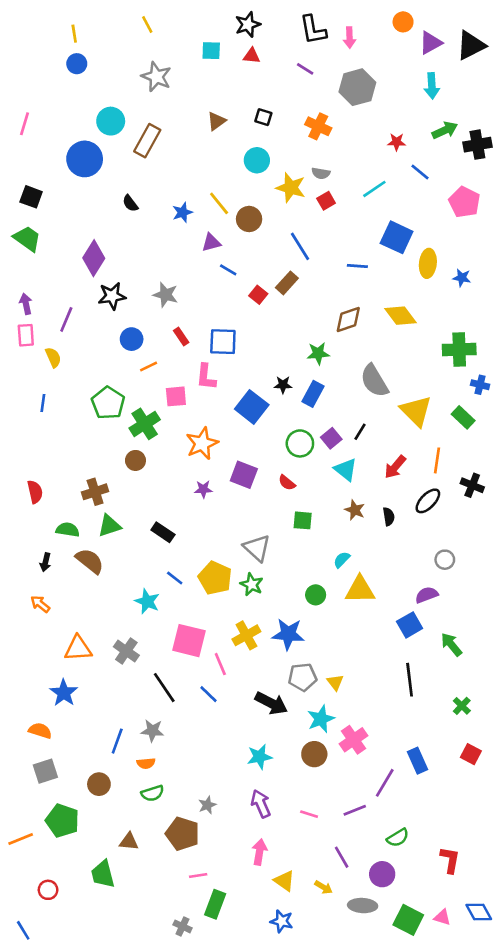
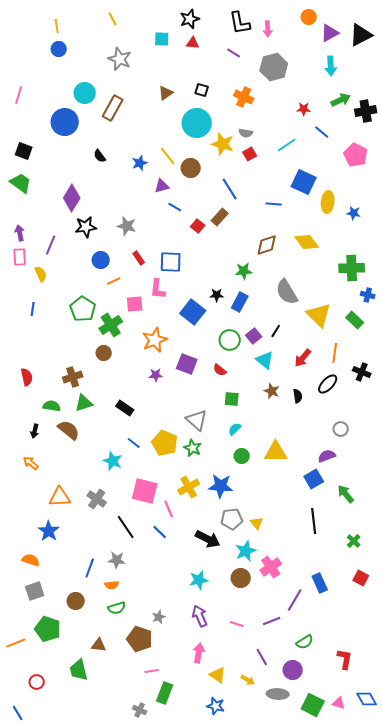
cyan circle: (257, 160) -> (197, 123), size x1.5
cyan semicircle: (342, 560) -> (235, 429), moved

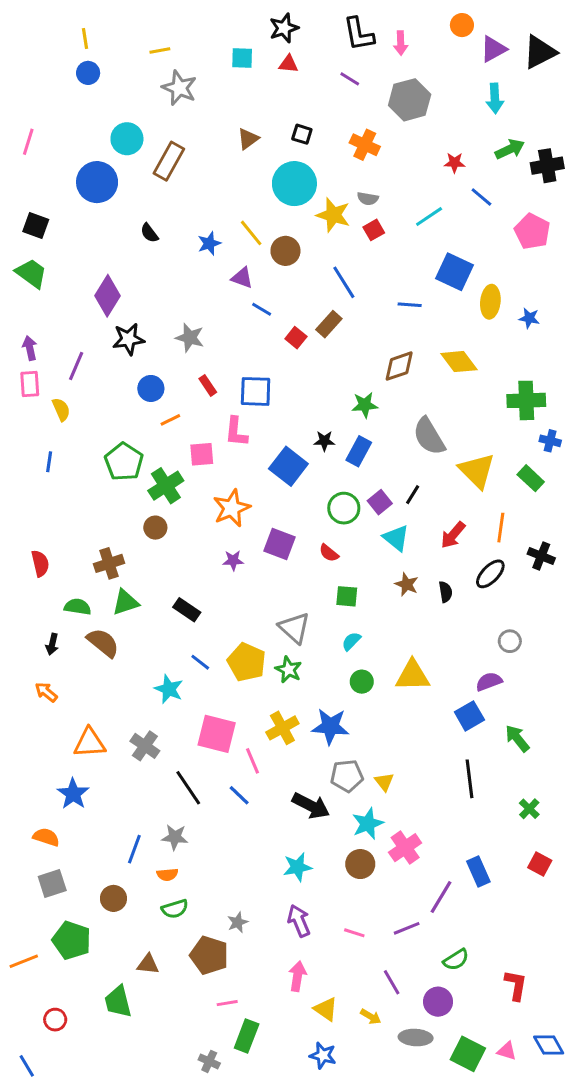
yellow line: (113, 19) -> (160, 50), moved, turned -72
purple triangle: (162, 186) -> (242, 278), turned 35

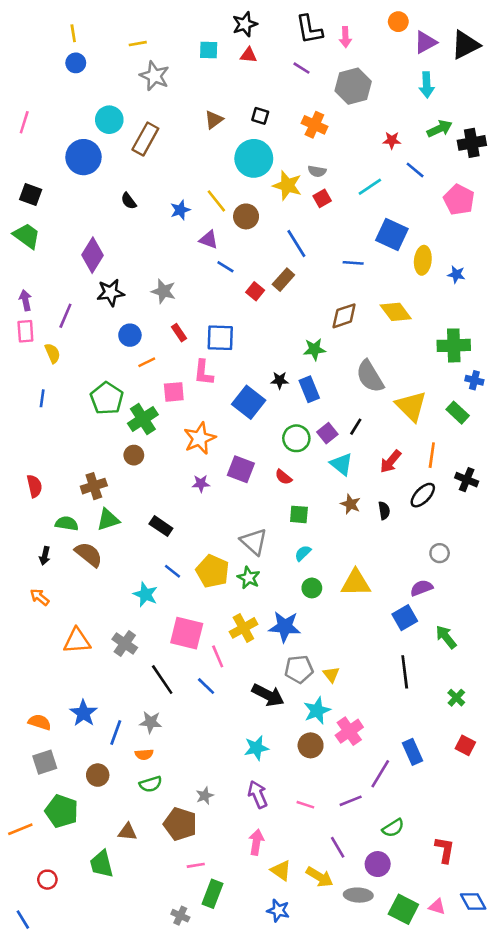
blue rectangle: (359, 451) -> (309, 389), turned -50
blue star: (73, 794) -> (83, 713), moved
yellow arrow: (371, 1017) -> (320, 877), size x1.5

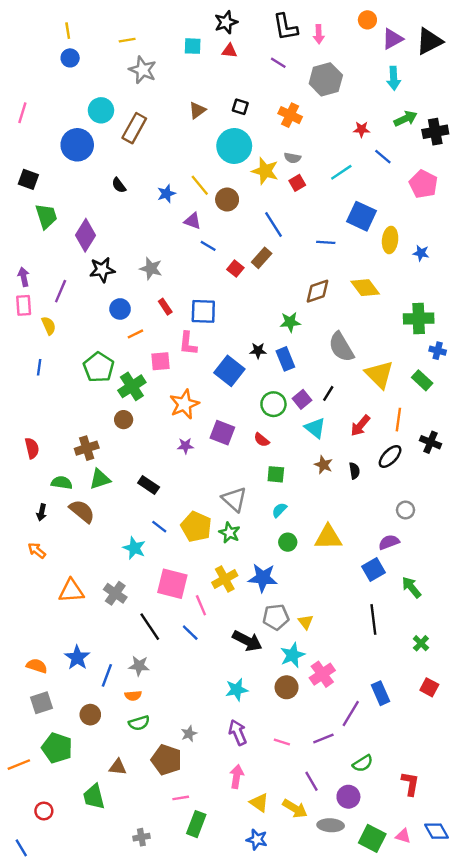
green trapezoid: (27, 236) -> (46, 216), moved, turned 36
gray cross: (180, 916) -> (141, 837), moved, turned -35

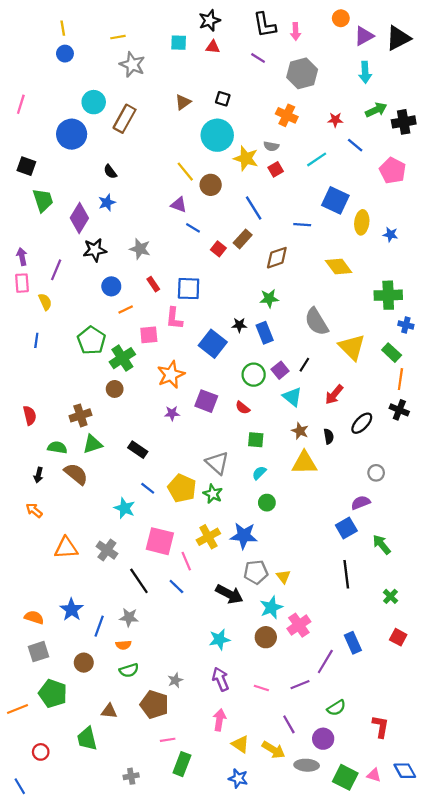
orange cross: (290, 115) -> (287, 115), moved
blue star: (166, 194) -> (107, 203), moved
brown diamond: (317, 291) -> (277, 258), moved
orange line: (398, 420) -> (400, 379), moved
yellow triangle: (328, 537) -> (304, 463), moved

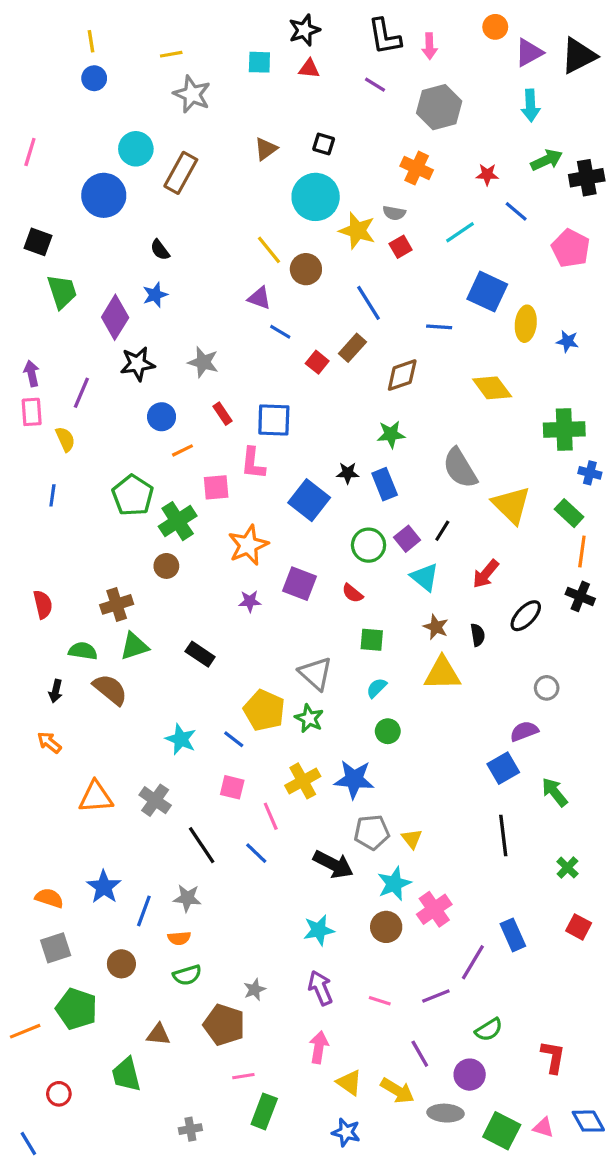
blue line: (148, 488) -> (234, 739), moved
pink square: (160, 541) -> (232, 787), size x0.6

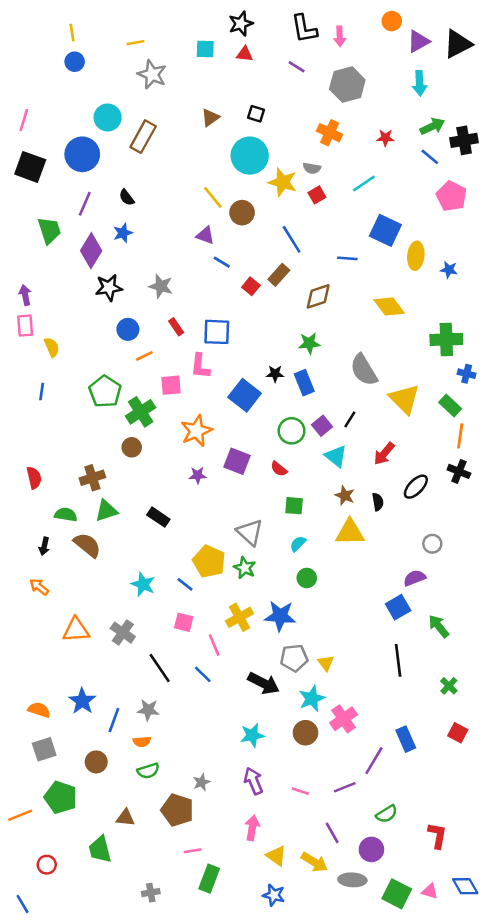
blue line: (516, 211) -> (430, 157), moved
black square: (38, 242) -> (30, 167), moved, size x1.4
purple line: (81, 393) -> (85, 204), moved

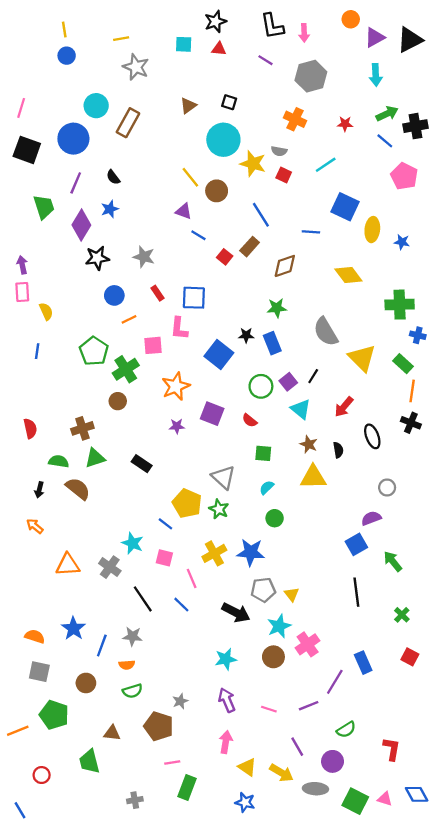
red square: (317, 195) -> (284, 175), turned -35
black ellipse: (416, 487) -> (372, 436), turned -65
cyan star: (143, 584) -> (133, 543), moved
gray square: (44, 749) -> (39, 672), turned 30

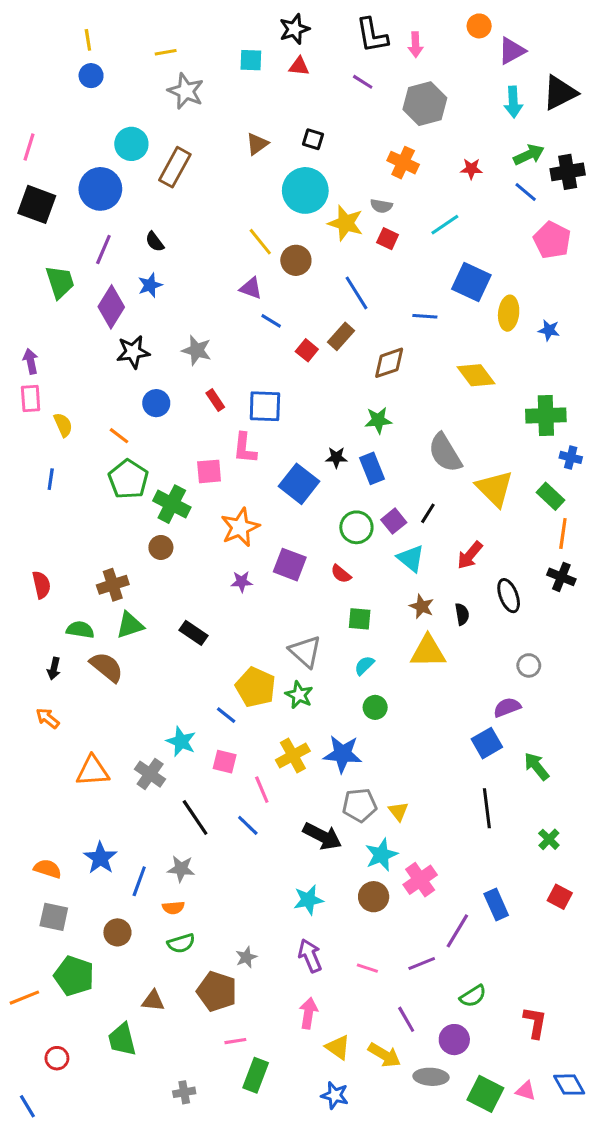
black triangle: (410, 40) -> (560, 93), moved
orange line: (129, 319) -> (119, 436), moved, turned 63
green cross: (126, 369) -> (172, 504), turned -30

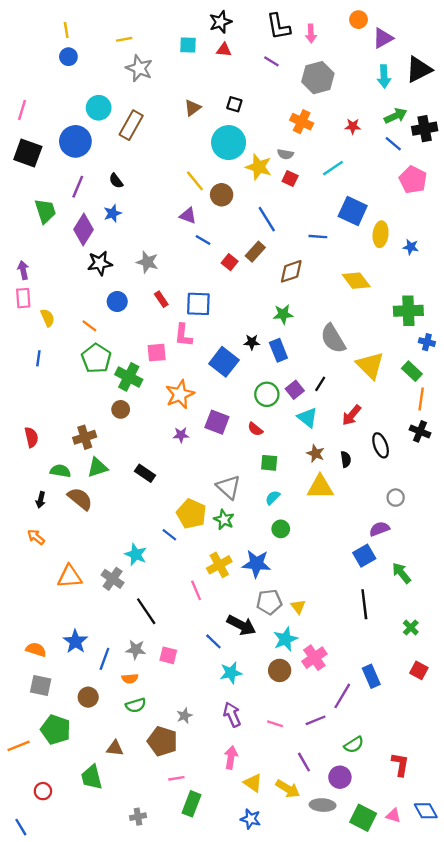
pink square: (225, 762) -> (168, 655), moved
blue line: (248, 825) -> (213, 641), moved

